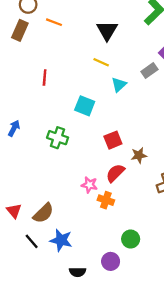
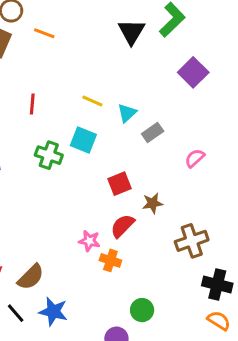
black triangle: (107, 30) -> (132, 32), moved
yellow line: (101, 62) -> (92, 101), moved
gray rectangle: (149, 71) -> (153, 133), moved
green cross: (58, 138) -> (49, 155), moved

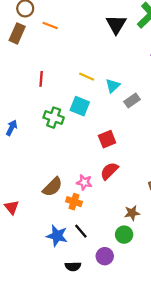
brown star: (153, 203) -> (132, 213), moved
orange cross: (110, 260) -> (74, 202), moved
brown semicircle: (31, 277) -> (52, 187), moved
black line: (16, 313) -> (81, 231), moved

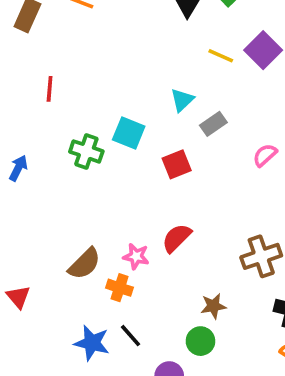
yellow line: (87, 77) -> (221, 56), moved
red line: (41, 79) -> (50, 89), moved
red square: (107, 139) -> (177, 164), moved

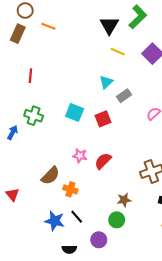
yellow line: (221, 56) -> (118, 52), moved
cyan square: (129, 133) -> (75, 113), moved
green cross: (86, 151) -> (34, 116), moved
blue arrow: (18, 168) -> (13, 133), moved
pink star: (136, 256) -> (80, 156), moved

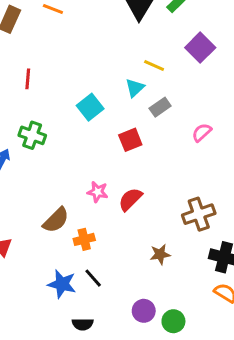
yellow line: (118, 52) -> (154, 65), moved
cyan square: (75, 113) -> (90, 107), moved, turned 30
orange cross: (70, 189) -> (84, 239), turned -32
green circle: (117, 220) -> (173, 321), moved
purple circle: (99, 240) -> (144, 311), moved

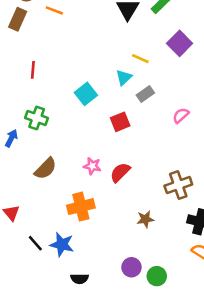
brown semicircle: (56, 220) -> (45, 169), moved
orange cross: (84, 239) -> (81, 207), size x1.5
black line: (93, 278) -> (35, 243), moved

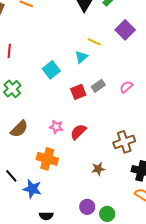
gray rectangle: (145, 94) -> (98, 86), moved
green cross: (37, 118) -> (12, 89), turned 30
orange cross: (81, 207) -> (47, 159), turned 30
black line: (35, 243) -> (11, 176), moved

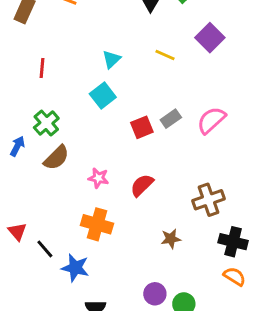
cyan triangle: (81, 57) -> (111, 59), moved
pink semicircle: (126, 87) -> (211, 120), size x1.5
pink star: (56, 127) -> (98, 178), moved
brown semicircle: (19, 129) -> (56, 158), moved

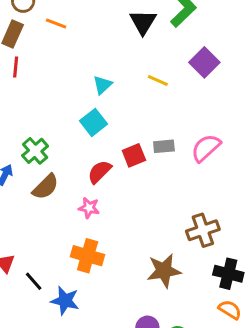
red line: (42, 68) -> (16, 67), moved
gray rectangle: (171, 119) -> (164, 146), turned 30
red semicircle: (142, 185) -> (99, 172), moved
brown star: (171, 239) -> (164, 271), size x1.6

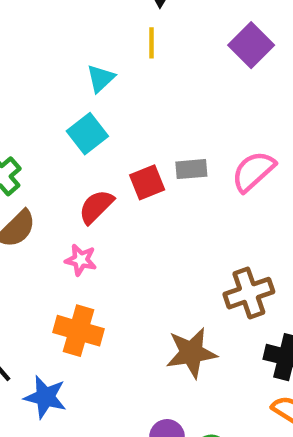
yellow line: (158, 80) -> (152, 43), moved, turned 66

